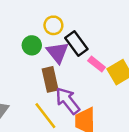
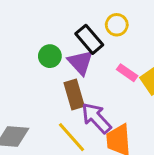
yellow circle: (53, 25) -> (117, 25), moved
black rectangle: (76, 44) -> (89, 39), moved

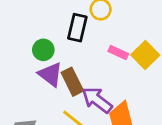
black rectangle: (89, 39) -> (77, 28), turned 64
purple triangle: (80, 62) -> (50, 74), moved

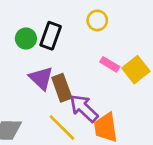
black rectangle: (77, 28) -> (51, 36), moved
green circle: (43, 50) -> (26, 38), moved

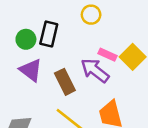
purple triangle: (41, 78) -> (31, 70), moved
purple arrow: (84, 108) -> (95, 70), moved

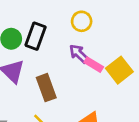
purple arrow: (95, 70) -> (79, 54), moved, size x0.7

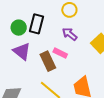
pink rectangle: (94, 65) -> (60, 53), moved

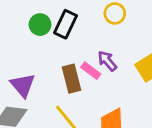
purple arrow: (70, 34) -> (107, 61), moved
purple triangle: (22, 51) -> (23, 85), moved

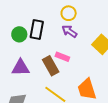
purple arrow: (107, 61) -> (69, 31), moved
purple triangle: (23, 85) -> (21, 68), moved, turned -36

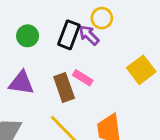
black rectangle: (37, 30) -> (69, 35), moved
purple arrow: (69, 31) -> (89, 35), moved

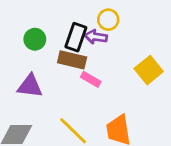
purple arrow: (89, 35) -> (96, 37), turned -35
brown rectangle: (64, 88) -> (72, 60), moved, turned -56

